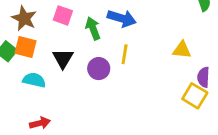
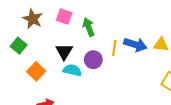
blue arrow: (122, 18) -> (135, 45), moved
orange square: (26, 47) -> (36, 71), moved, turned 30
cyan semicircle: (34, 80) -> (72, 70), moved

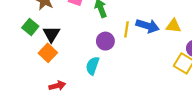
black triangle: (64, 52) -> (51, 34), moved
cyan semicircle: (72, 70) -> (92, 66), moved, turned -84

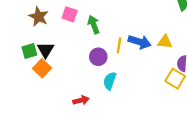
green square: (30, 27) -> (29, 51), moved, turned 35
cyan semicircle: (92, 66) -> (110, 81), moved
red arrow: (57, 86) -> (81, 100), moved

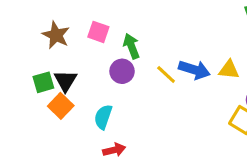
yellow line: (119, 45) -> (166, 74), turned -56
purple circle: (98, 57) -> (122, 71), moved
cyan semicircle: (110, 81) -> (103, 117), moved

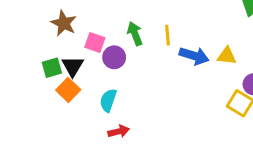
pink square: (98, 32) -> (95, 42), moved
purple circle: (122, 71) -> (114, 57), moved
yellow line: (166, 74) -> (167, 35), moved, turned 42

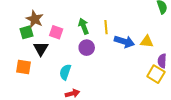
purple circle: (114, 57) -> (87, 48), moved
green square: (52, 68) -> (27, 32), moved
orange square: (68, 90) -> (23, 67), moved, turned -35

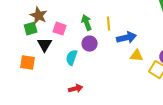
blue arrow: (124, 41) -> (127, 38), turned -30
yellow triangle: (147, 41) -> (137, 56), moved
cyan semicircle: (65, 72) -> (72, 58), moved

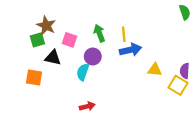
blue arrow: (127, 38) -> (130, 50), moved
purple circle: (90, 44) -> (93, 56), moved
black triangle: (45, 45) -> (53, 58), turned -49

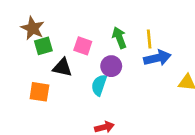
brown star: (46, 25) -> (33, 28), moved

